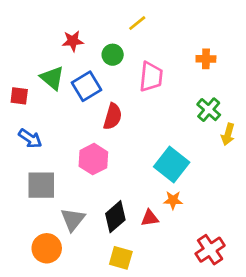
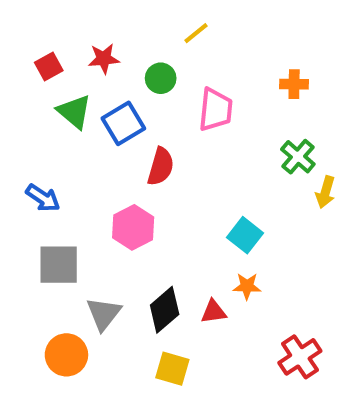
red square: (19, 96) -> (49, 66), moved, turned -36
cyan square: (172, 165) -> (245, 235), size x0.7

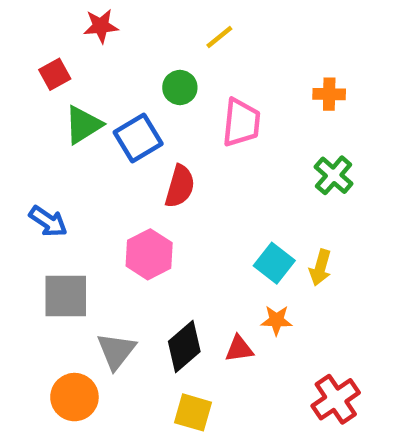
red star: (104, 59) -> (101, 26), moved
green triangle: (74, 112) -> (83, 125), turned 48
yellow arrow: (325, 192) -> (320, 268), moved

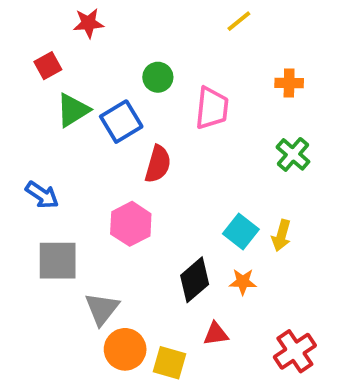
yellow line: (219, 37) -> (239, 21), moved
black diamond: (184, 347) -> (195, 280), moved
red triangle: (239, 349) -> (216, 334), moved
orange circle: (74, 397) -> (125, 349), moved

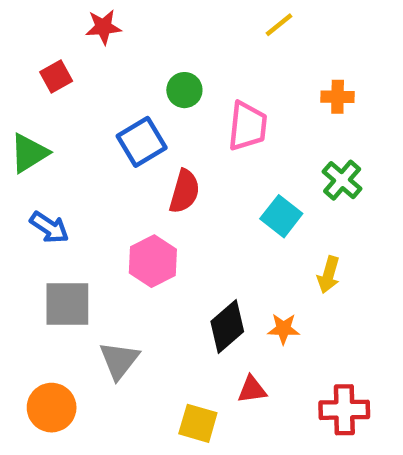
green triangle: (73, 110) -> (29, 153), moved
cyan square: (241, 232) -> (281, 216), moved
orange circle: (125, 349) -> (52, 408), moved
red cross: (295, 351) -> (344, 410), turned 33

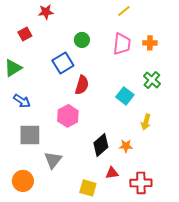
pink trapezoid: (247, 126) -> (122, 44), moved
red cross: (344, 410) -> (141, 183), moved

